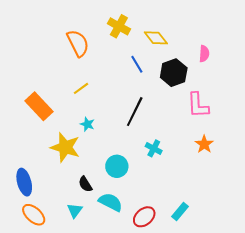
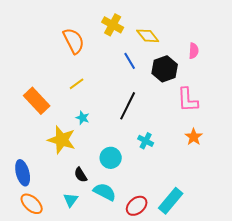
cyan rectangle: (180, 212) -> (171, 201), size x1.5

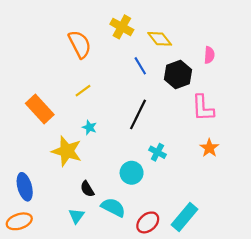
cyan circle: (111, 158) -> (132, 173), moved
orange ellipse: (32, 204) -> (19, 221), moved, turned -60

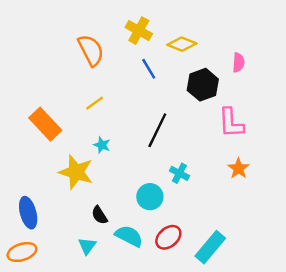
yellow diamond: (160, 39) -> (182, 44), turned -30
blue line: (140, 66) -> (149, 69), moved
red ellipse: (148, 222) -> (168, 237), moved

